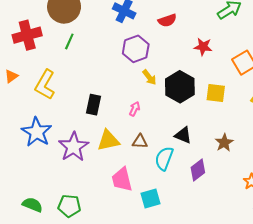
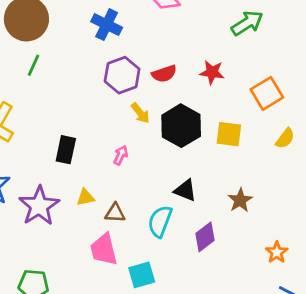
red semicircle: (167, 20) -> (164, 74), moved
yellow triangle: (108, 140) -> (85, 197), size x0.6
brown triangle: (140, 142) -> (115, 213), moved

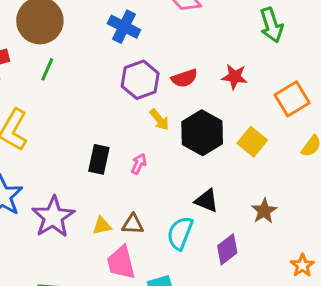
green arrow: (247, 23) -> (271, 25), turned 104
yellow square: (229, 134) -> (252, 142), turned 32
black rectangle: (66, 150) -> (99, 159), moved
yellow triangle: (85, 197) -> (102, 226), moved

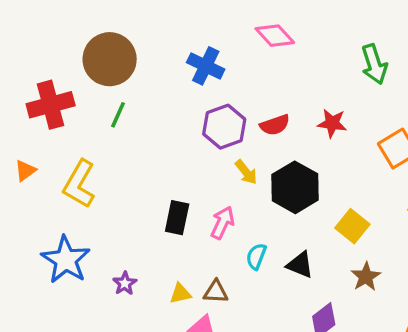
yellow square: (252, 142) -> (352, 226), moved
pink arrow: (139, 164) -> (223, 223), size x1.4
purple star: (53, 217) -> (125, 283), size x0.5
cyan semicircle: (180, 233) -> (256, 256), moved, size x0.7

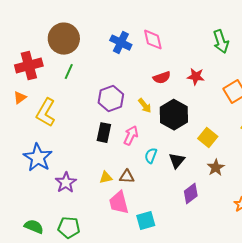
pink diamond: (275, 36) -> (153, 40), moved, turned 30
purple hexagon: (224, 127) -> (111, 99), moved
orange triangle: (25, 170) -> (20, 98), moved
black triangle: (300, 265) -> (177, 161), turned 48
purple star: (125, 283) -> (66, 183), moved, size x1.5

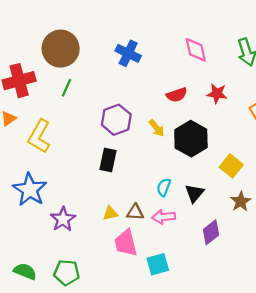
pink diamond: (153, 40) -> (196, 50), moved
pink arrow: (131, 136) -> (164, 217), moved, turned -120

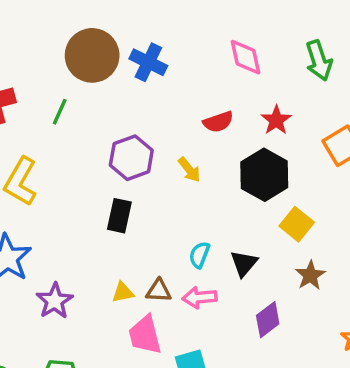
brown circle: (61, 49) -> (92, 55), moved
red star: (217, 94) -> (276, 120), turned 30
black hexagon: (191, 139) -> (264, 175), moved

